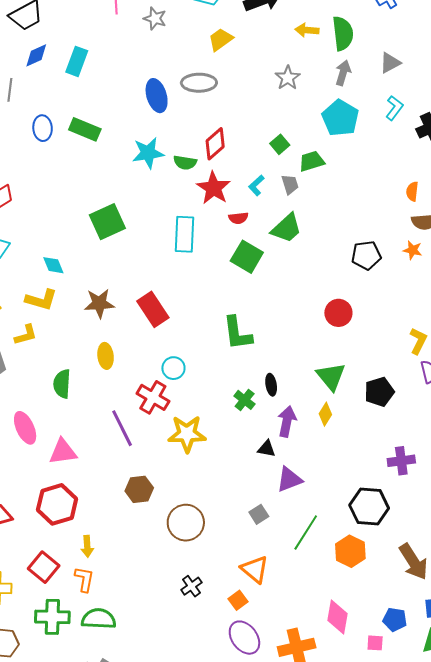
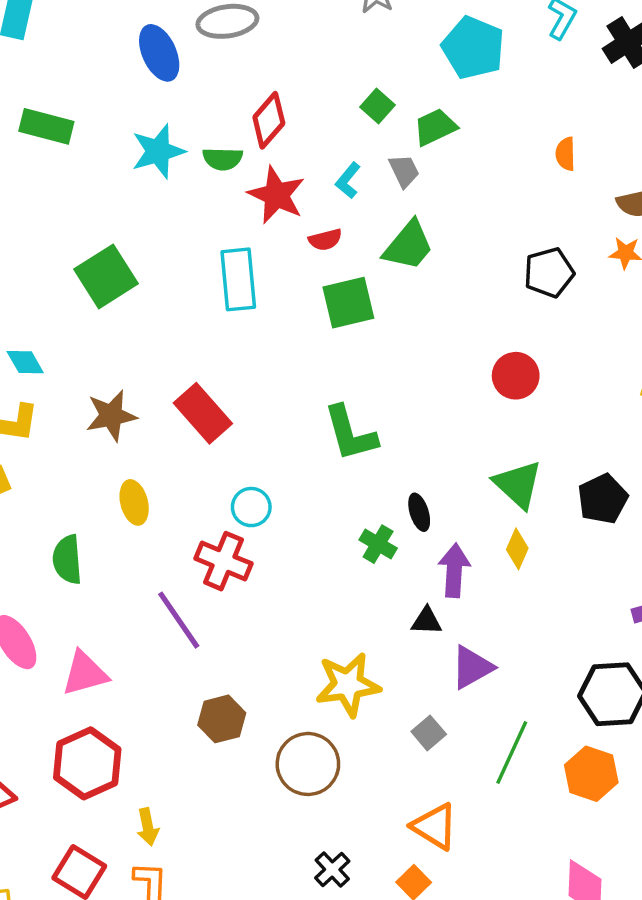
orange semicircle: (412, 191) -> (566, 154), moved
green square: (247, 257) -> (348, 303), turned -36
yellow star: (187, 434) -> (348, 685), moved

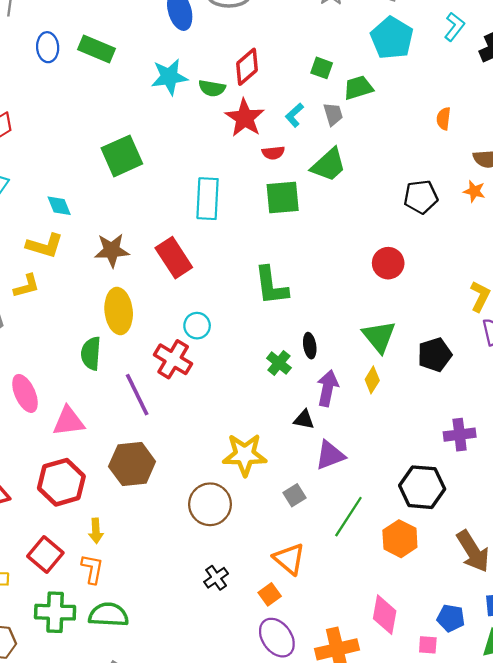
green square: (378, 106) -> (322, 68), turned -30
cyan rectangle: (238, 279) -> (208, 199), moved
yellow ellipse: (134, 502) -> (119, 311), size x1.5
green semicircle: (67, 559) -> (91, 353), moved
brown hexagon: (222, 719) -> (132, 464), moved, size x1.4

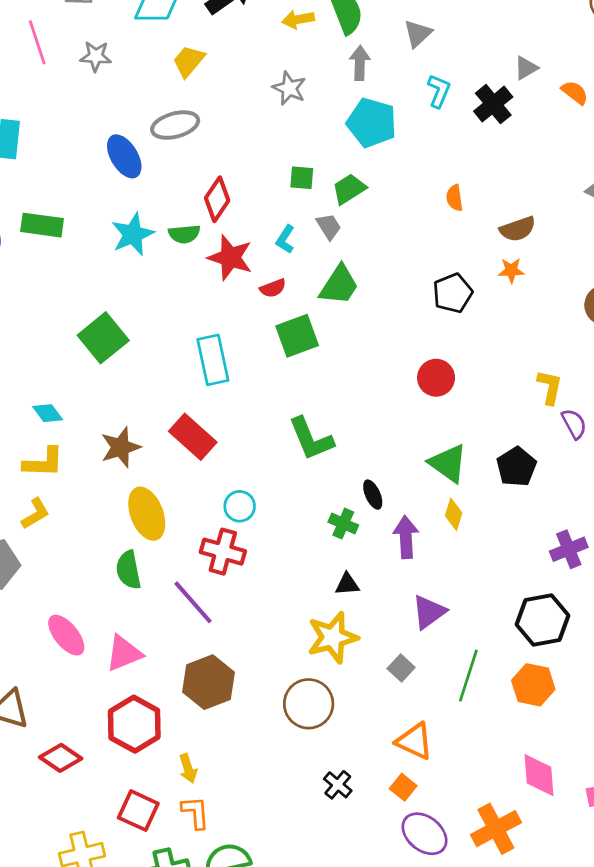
black triangle: (304, 420) -> (347, 584), moved

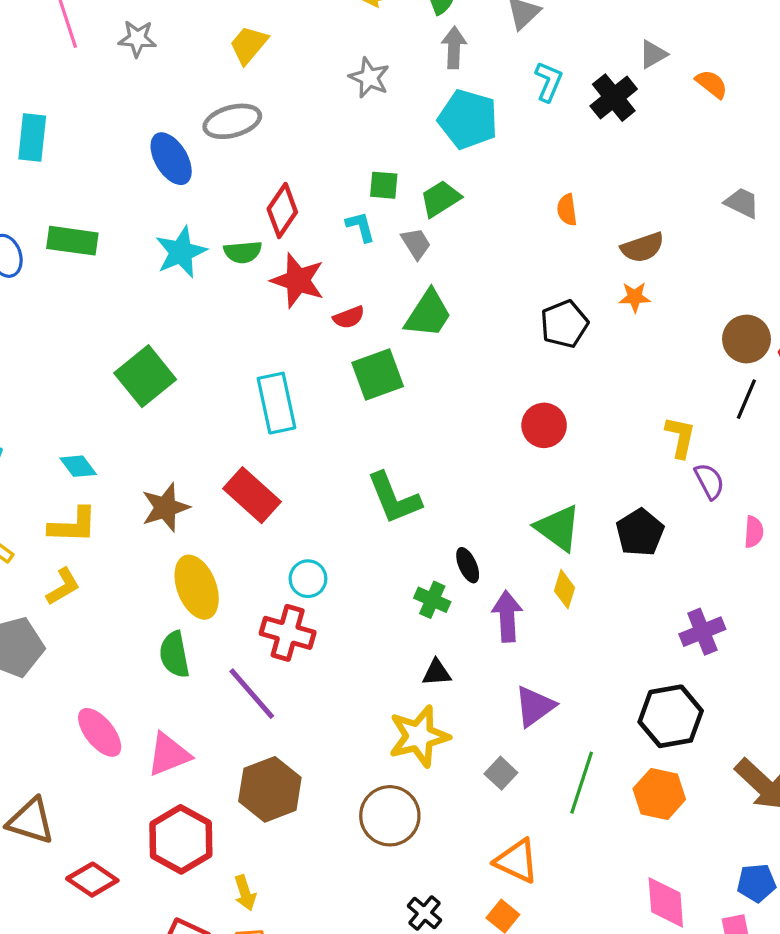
cyan L-shape: (285, 239) -> (360, 227), moved, turned 132

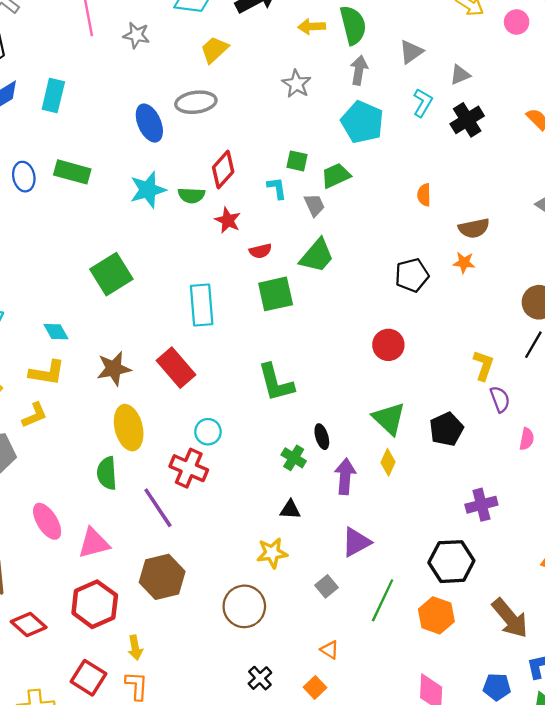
gray triangle: (653, 54) -> (460, 75), moved
red star: (298, 280) -> (228, 220), size x0.7
yellow star: (419, 736) -> (272, 553), size x0.7
orange triangle: (517, 861) -> (330, 650), size x0.6

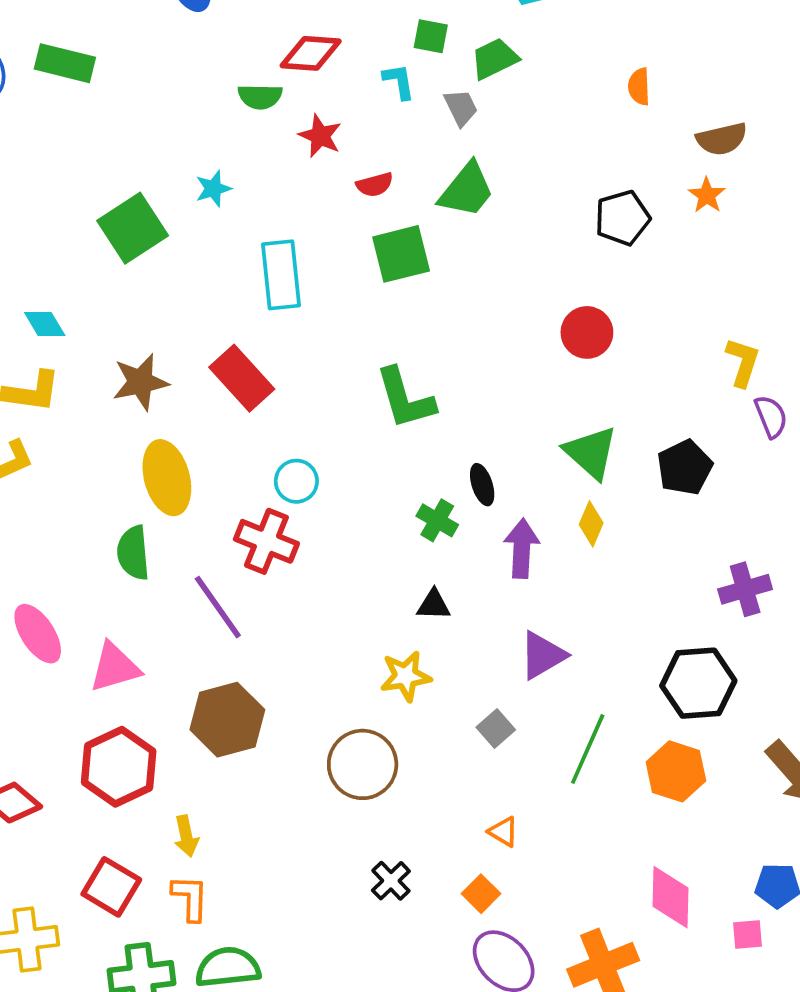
red diamond: (223, 170) -> (311, 53), turned 54
cyan star: (148, 190) -> (213, 189), moved, size x0.6
orange star: (464, 263) -> (707, 195), turned 30

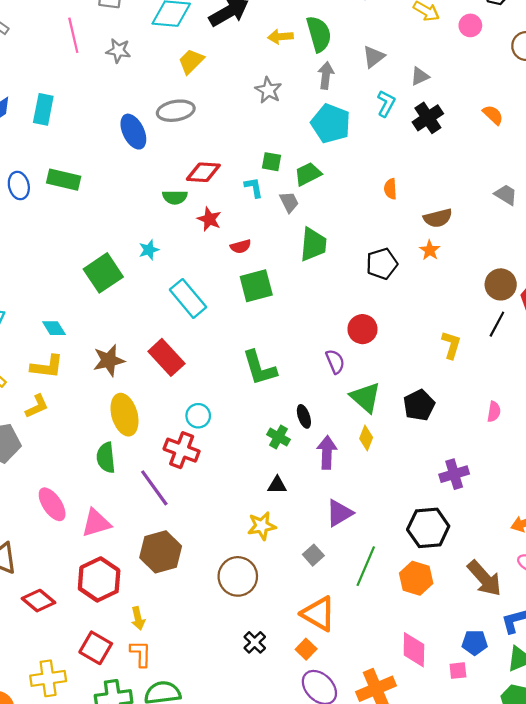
green trapezoid: (467, 190) -> (313, 244), moved, turned -33
cyan rectangle: (281, 275) -> (188, 298), turned -33
purple semicircle: (771, 417) -> (335, 362), moved
orange triangle: (503, 832) -> (318, 614), size x2.0

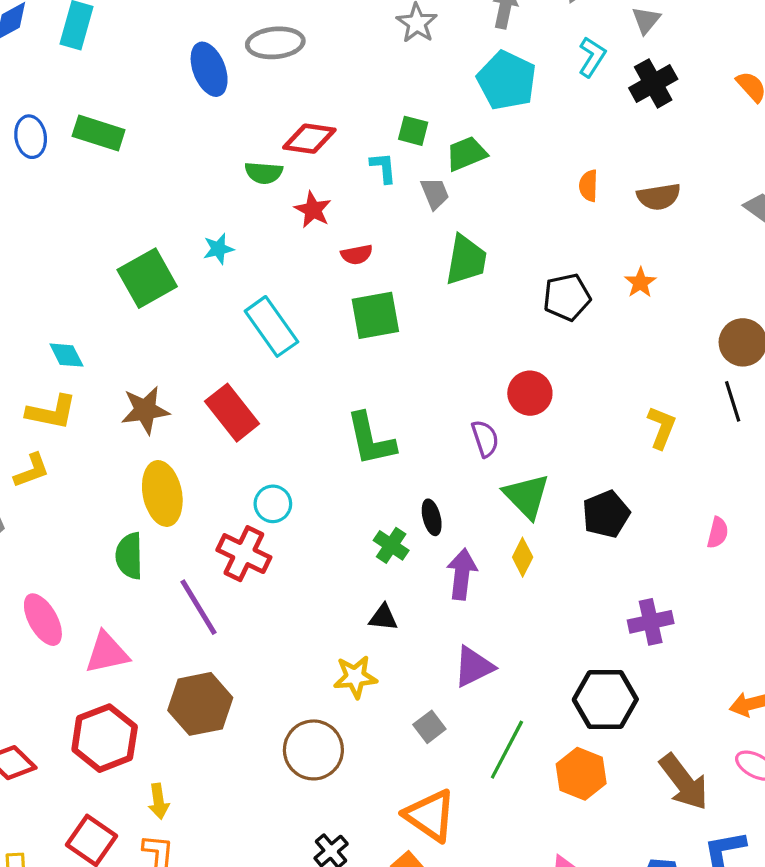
gray triangle: (420, 76) -> (646, 20), turned -30
brown semicircle: (438, 218) -> (659, 197), moved
black line: (497, 324) -> (733, 401), turned -50

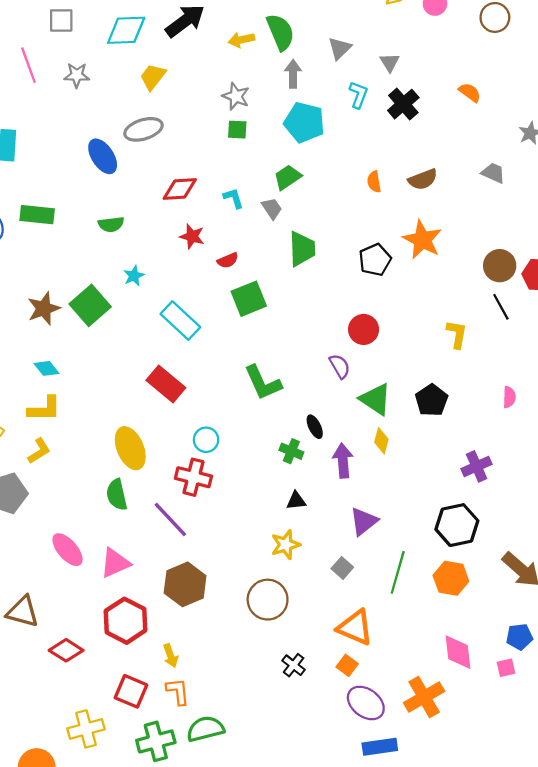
green square: (413, 131) -> (237, 130), moved
green semicircle: (264, 173) -> (111, 224), moved
orange star: (640, 283) -> (422, 240), size x1.8
brown star: (145, 410) -> (44, 309), moved

